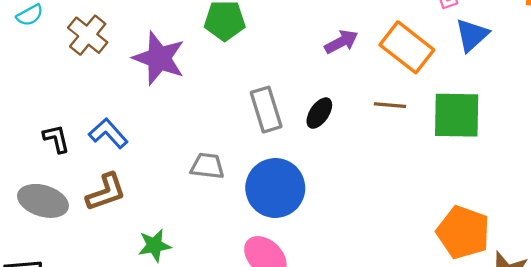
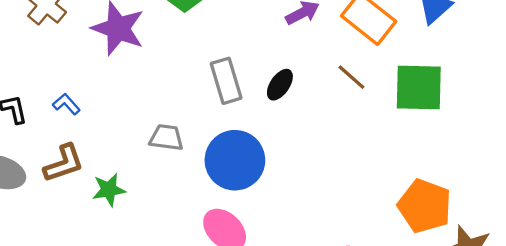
brown line: (390, 105) -> (351, 77), turned 36
blue L-shape: (108, 133) -> (66, 104), size x0.7
green star: (154, 245) -> (109, 190), moved

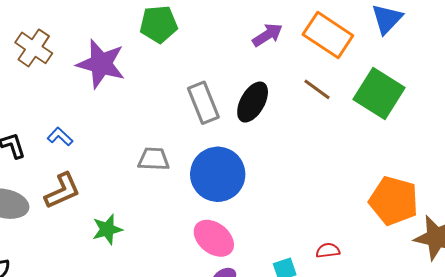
black ellipse: (280, 85) -> (253, 102), size x1.4
green square: (419, 87) -> (379, 94), turned 36
green star: (109, 190) -> (107, 229), moved

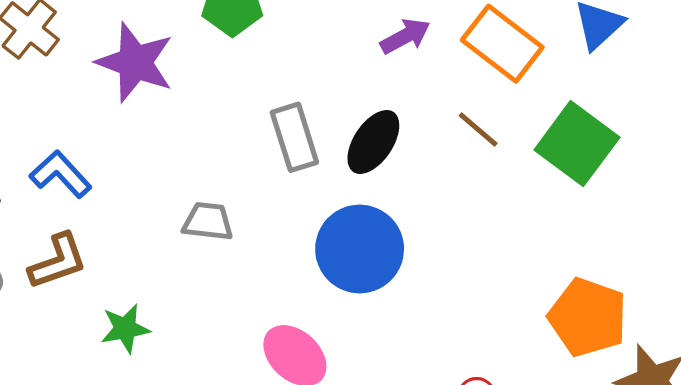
blue L-shape: (60, 137) -> (61, 174), size x1.5
blue circle: (218, 174) -> (360, 249), moved

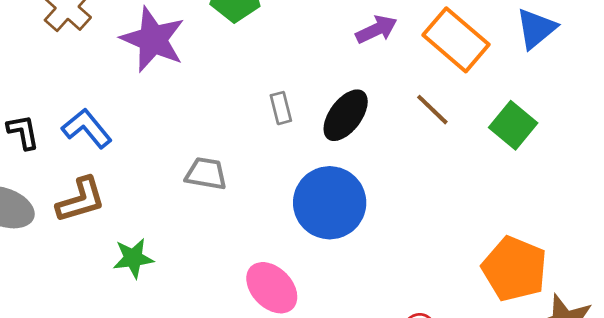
gray rectangle: (294, 137) -> (281, 108), size x0.6
green square: (577, 144) -> (513, 125), size x0.7

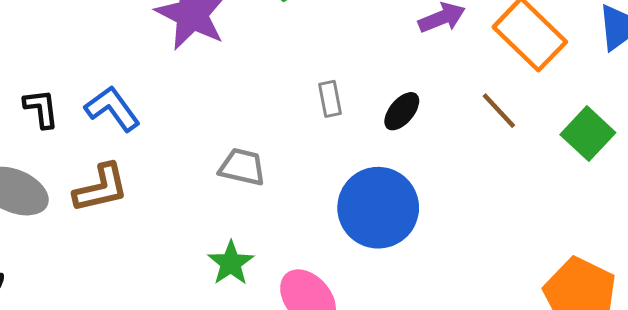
black ellipse: (346, 115) -> (402, 111), size x0.7
green star: (133, 258) -> (231, 263), moved, turned -30

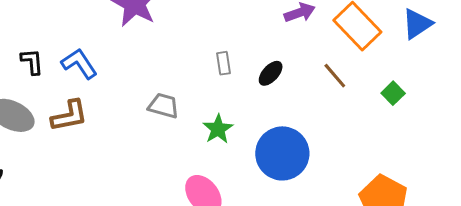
green square: (588, 134) -> (393, 93), size x0.7
blue circle: (378, 208) -> (282, 153), moved
green star: (231, 263) -> (218, 129), moved

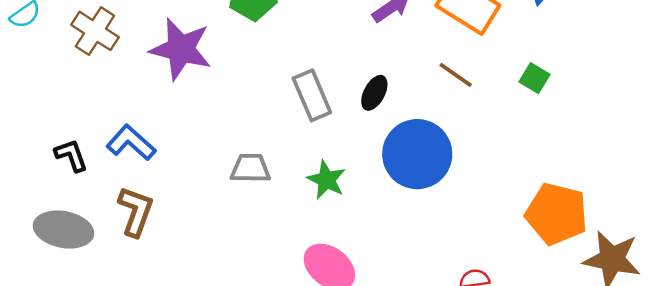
gray rectangle: (223, 63) -> (312, 95), size x1.6
brown L-shape: (69, 116) -> (136, 211), turned -45
blue circle: (282, 153) -> (417, 154), moved

